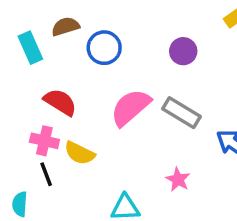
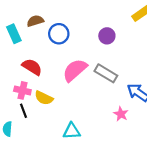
pink star: (178, 179) -> (121, 114), moved

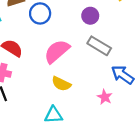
gray rectangle: (106, 73) -> (99, 46), moved
yellow semicircle: (44, 98) -> (61, 84), moved

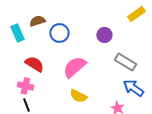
gray rectangle: (99, 46) -> (125, 62), moved

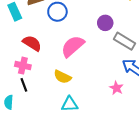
purple circle: (104, 35) -> (105, 23), moved
yellow semicircle: (78, 96) -> (63, 77), moved

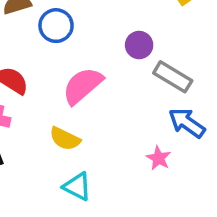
cyan triangle: (70, 104) -> (77, 186), turned 30

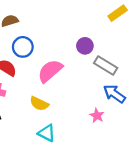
blue circle: (56, 26) -> (23, 47), moved

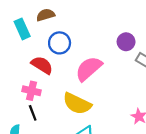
yellow semicircle: (39, 104) -> (77, 104), size x1.4

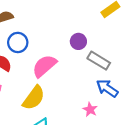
yellow semicircle: (77, 104) -> (34, 98), turned -80

